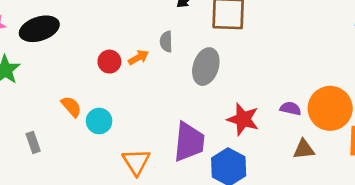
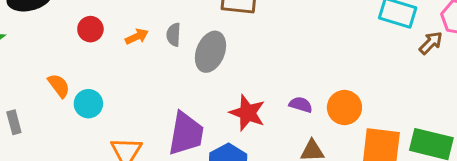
gray semicircle: (166, 42) -> (174, 35), moved
red circle: (109, 62) -> (90, 29), moved
orange circle: (330, 108) -> (344, 108), size x0.7

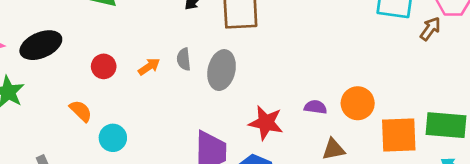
orange semicircle: (59, 86) -> (81, 111), moved

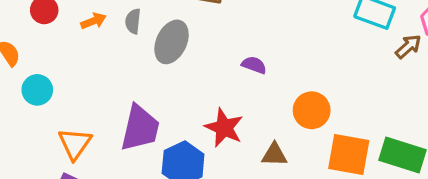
purple semicircle: (315, 107) -> (254, 65), moved
red star: (266, 123) -> (224, 128), moved

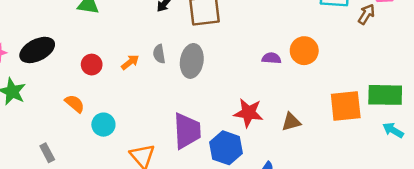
purple semicircle: (254, 65) -> (271, 58), moved
orange circle: (312, 110) -> (304, 51), moved

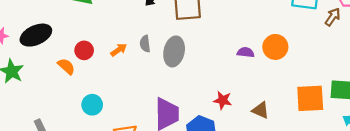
orange semicircle: (75, 104) -> (66, 66), moved
red star: (248, 113) -> (223, 100), size x0.7
brown triangle: (291, 122) -> (261, 110), turned 36

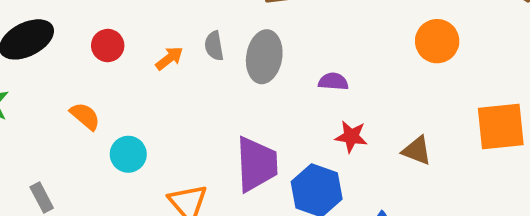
red circle: (84, 50) -> (108, 46), moved
purple semicircle: (246, 52) -> (333, 81), moved
orange semicircle: (66, 66) -> (85, 116), moved

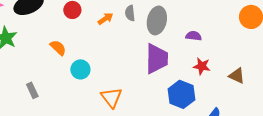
purple trapezoid: (257, 164) -> (157, 59), moved

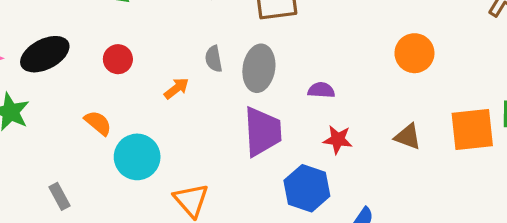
orange arrow: (105, 19) -> (176, 88), moved
cyan circle: (80, 69) -> (137, 157), size x1.4
brown triangle: (237, 76) -> (408, 137), moved

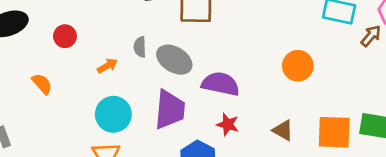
gray ellipse: (259, 68) -> (174, 60), turned -76
purple semicircle: (321, 90) -> (221, 84), size x1.8
cyan circle: (137, 157) -> (113, 114), moved

